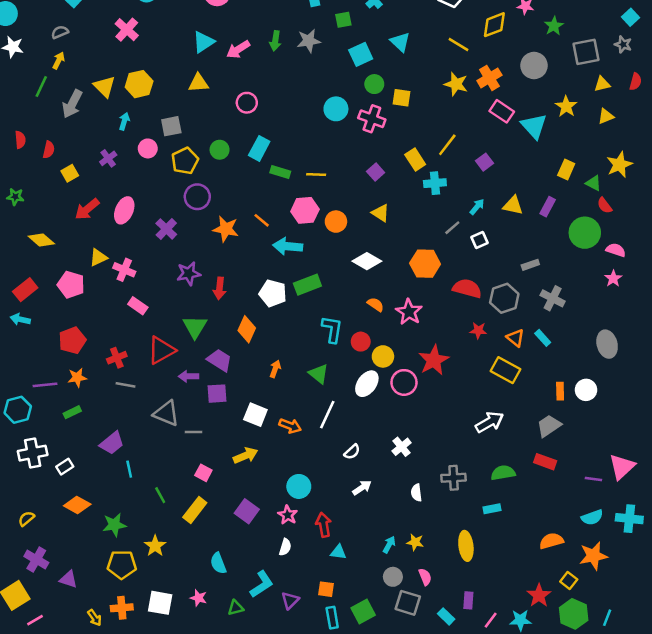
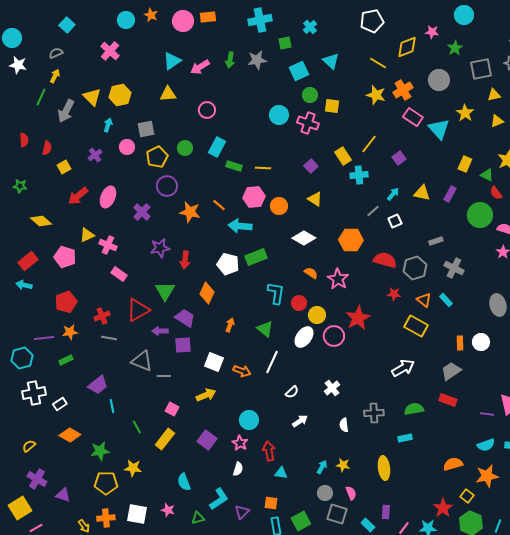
yellow star: (155, 546) -> (133, 468), turned -30

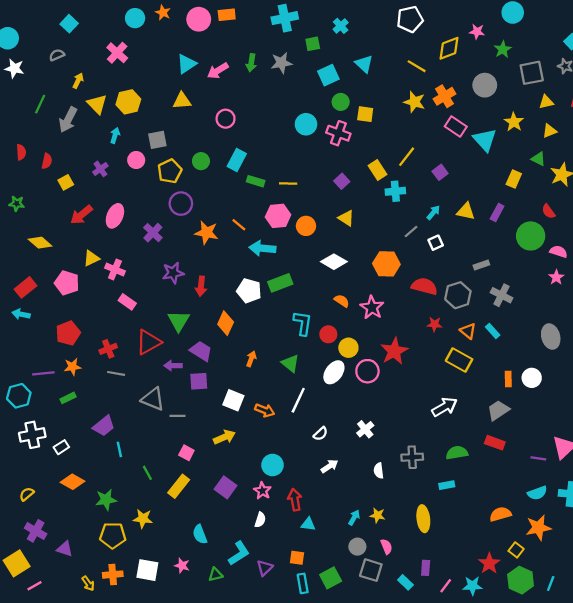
yellow arrow: (55, 76) -> (78, 81), moved
green triangle: (487, 175) -> (538, 159), moved

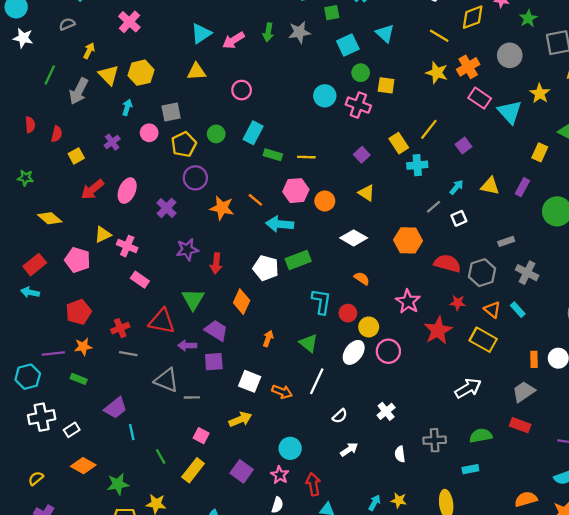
pink star: (372, 307) -> (408, 302), moved
red triangle: (148, 342) -> (162, 321), turned 40
red star: (394, 351) -> (438, 330), moved
green rectangle: (68, 398) -> (79, 379), turned 48

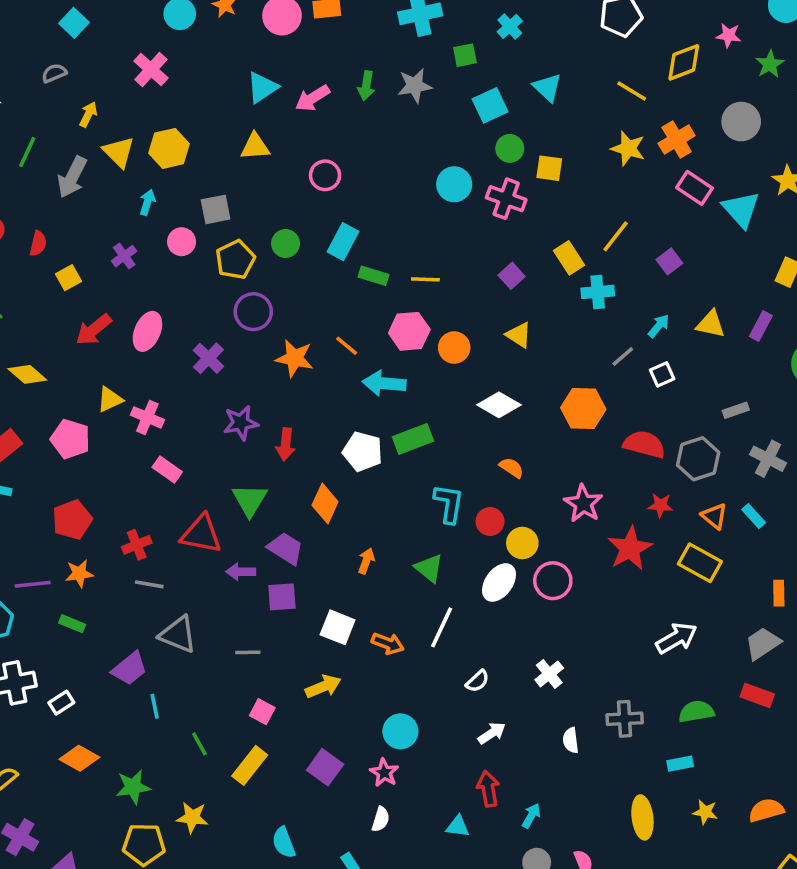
gray triangle: (166, 380) -> (178, 634), moved
red arrow: (313, 484) -> (488, 789), moved
yellow star: (399, 500) -> (705, 812), moved

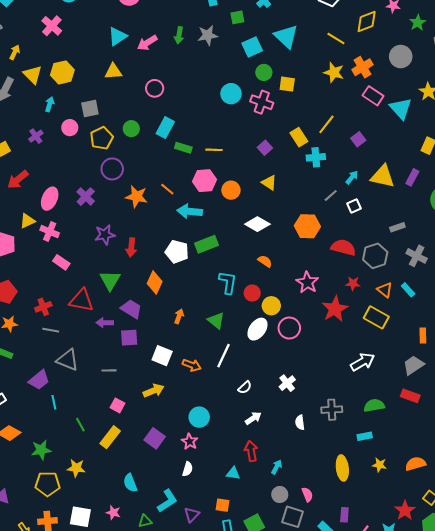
cyan triangle: (547, 87) -> (286, 36), size x1.4
yellow triangle: (711, 324) -> (383, 176), size x1.4
pink ellipse: (147, 331) -> (50, 199), moved

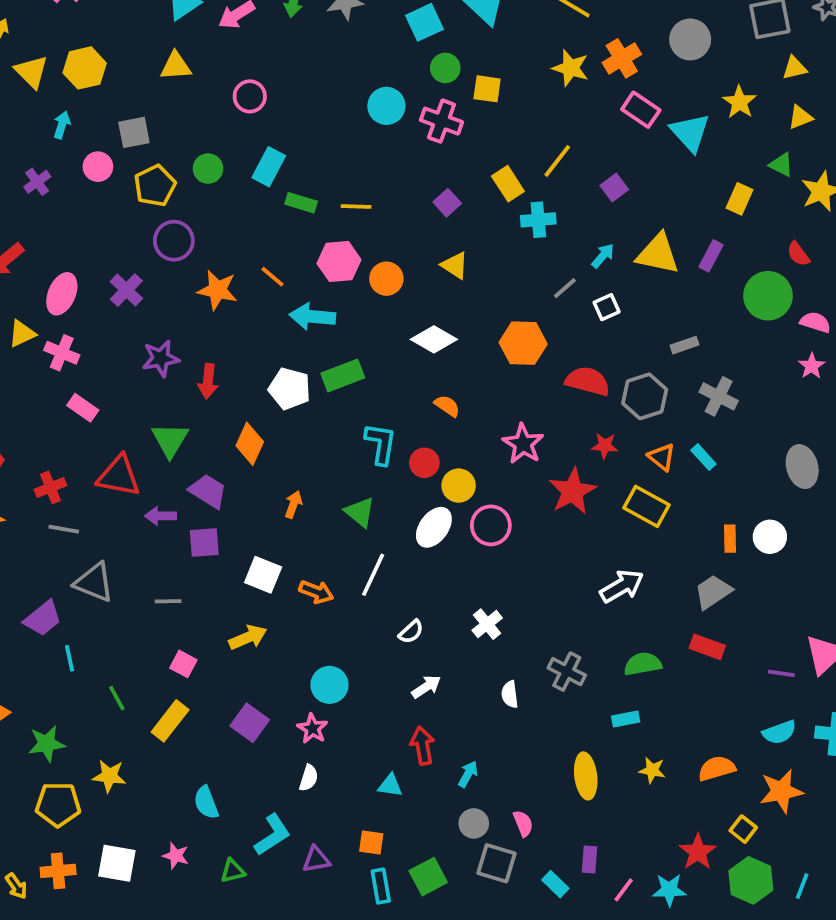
gray cross: (332, 410) -> (567, 672), turned 30
purple triangle: (192, 515) -> (316, 859), turned 35

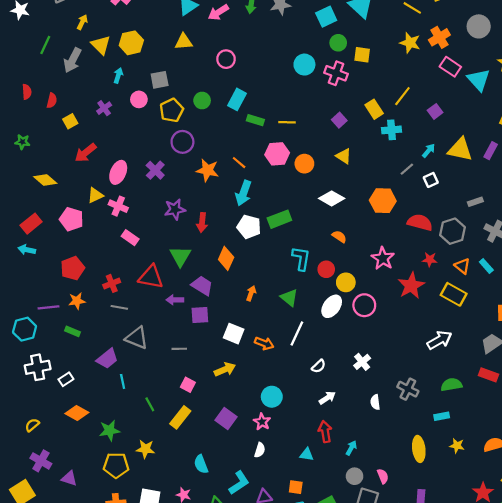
cyan arrow: (312, 317) -> (243, 193), moved, turned -75

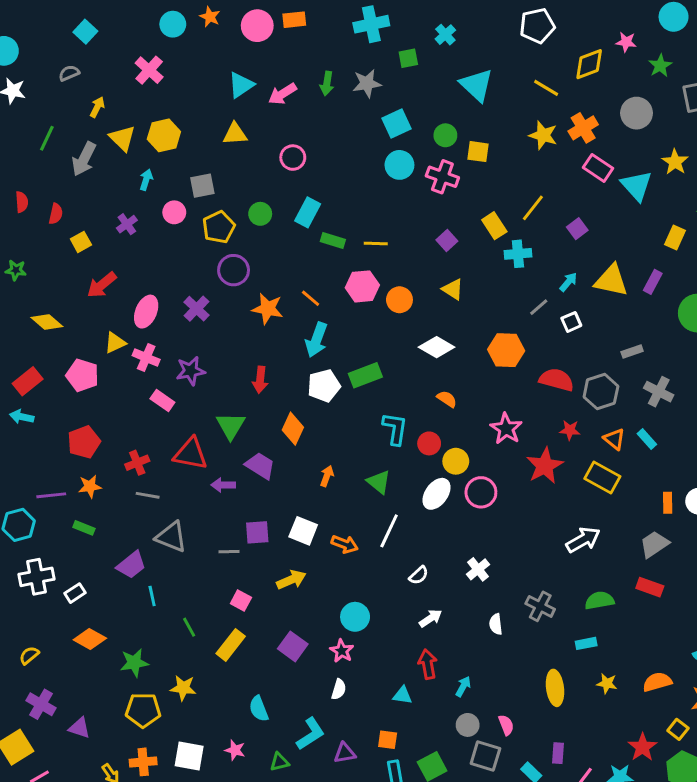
cyan square: (326, 17) -> (397, 123), moved
purple star: (175, 209) -> (191, 371), moved
white pentagon: (249, 227) -> (324, 386), turned -30
purple square: (200, 315) -> (257, 532), moved

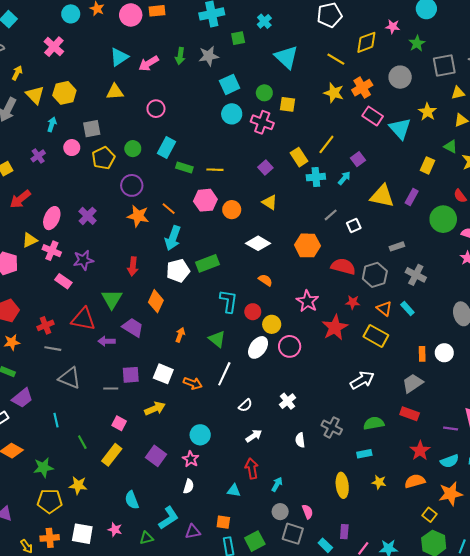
purple circle: (234, 270) -> (132, 185), moved
cyan arrow: (568, 282) -> (344, 178), moved
purple trapezoid: (131, 565) -> (22, 398), moved
red star: (642, 747) -> (420, 451), moved

